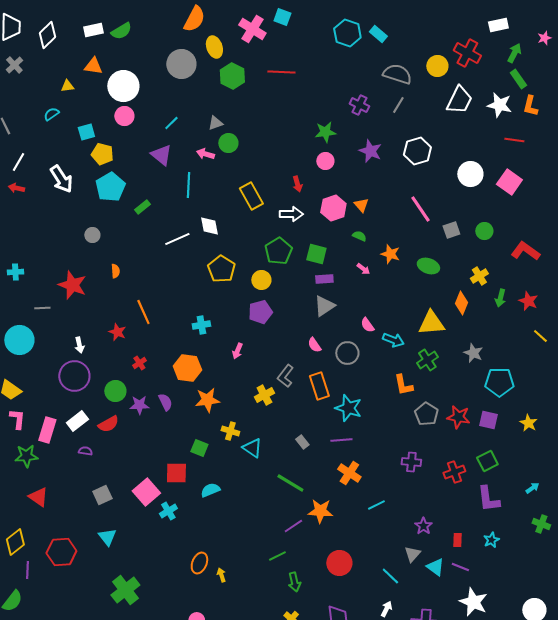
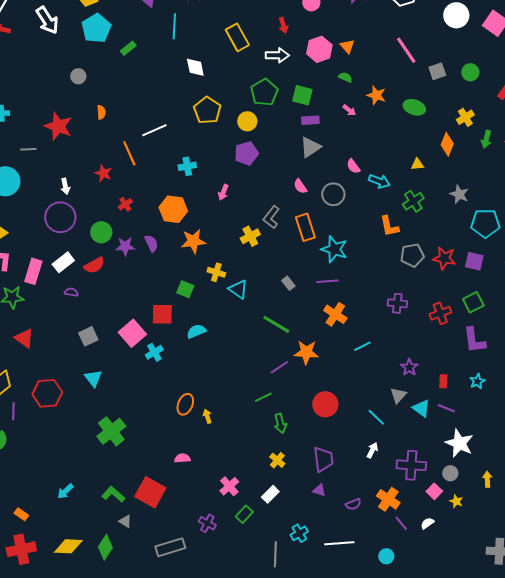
white line: (177, 239) -> (154, 130), moved
yellow triangle: (431, 323) -> (417, 164), size x0.5
gray pentagon: (426, 414) -> (412, 255), turned 30

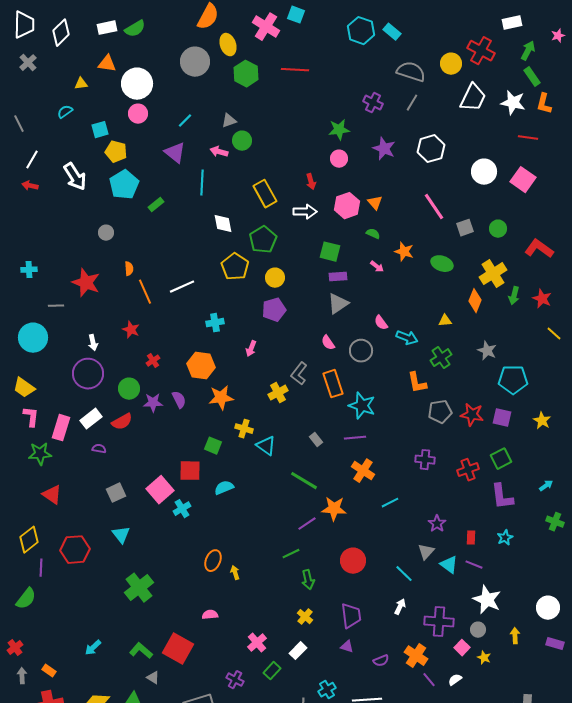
green pentagon: (264, 92) -> (263, 240), moved
yellow cross: (465, 117) -> (493, 274), size x1.5
orange line: (129, 153) -> (145, 292), moved

